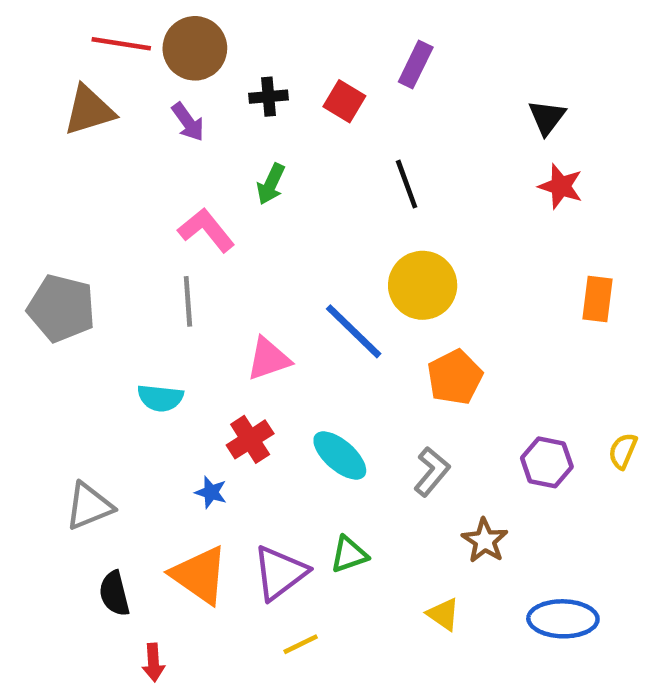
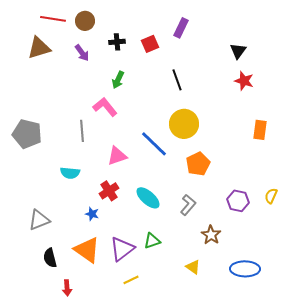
brown circle: (195, 48) -> (85, 21), size x0.7
red square: (344, 101) -> (150, 44), turned 36
pink L-shape: (206, 230) -> (105, 107), moved

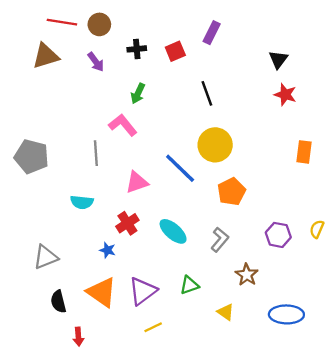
green triangle: (152, 241) -> (189, 285), moved

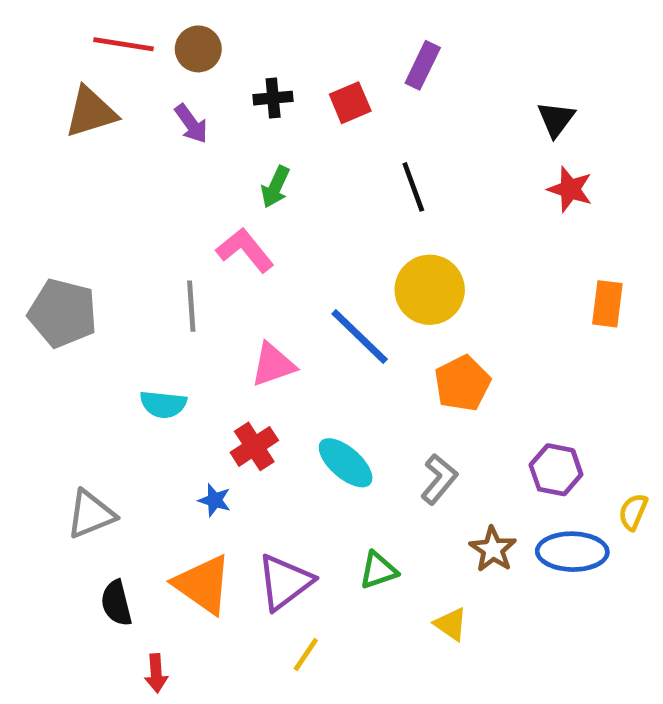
yellow semicircle: (317, 229) -> (633, 512), moved
blue ellipse: (286, 314) -> (572, 552), moved
yellow line: (153, 327) -> (306, 654), turned -30

